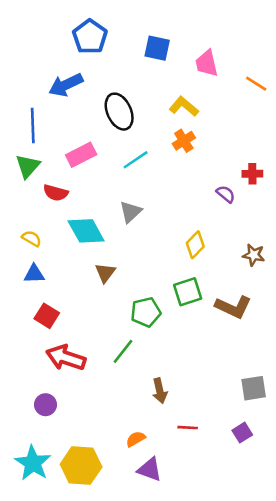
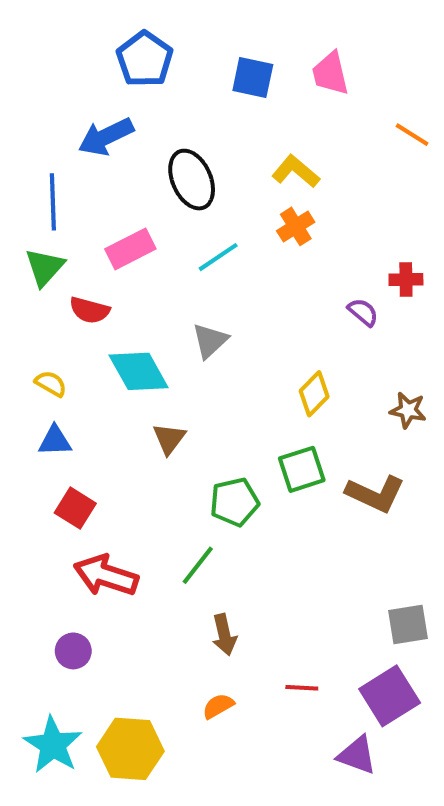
pink trapezoid: (207, 63) -> (330, 73), moved
brown arrow: (160, 391) -> (224, 635), moved
purple square: (242, 433) -> (390, 696), size x1.8
purple triangle: (150, 469) -> (357, 755), moved

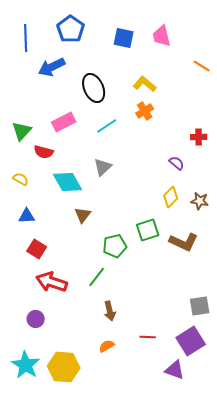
blue line: (53, 202) -> (26, 38), moved
purple semicircle: (363, 312) -> (177, 163), moved
yellow semicircle: (51, 384) -> (21, 179), moved
yellow diamond: (314, 394) -> (171, 197), moved

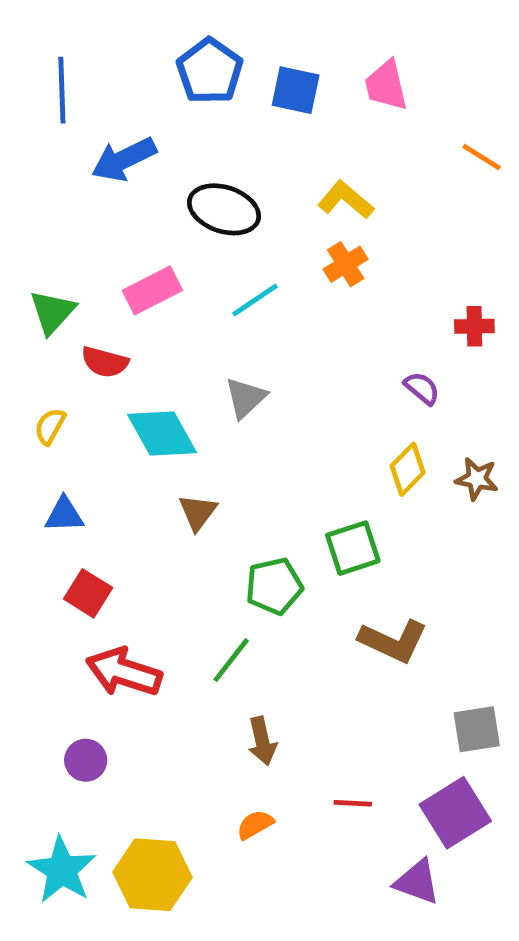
blue pentagon: (71, 29) -> (210, 71), moved
black ellipse: (94, 88) -> (224, 209), turned -48
yellow semicircle: (21, 179) -> (50, 426), turned -91
brown L-shape: (184, 242) -> (393, 641), moved

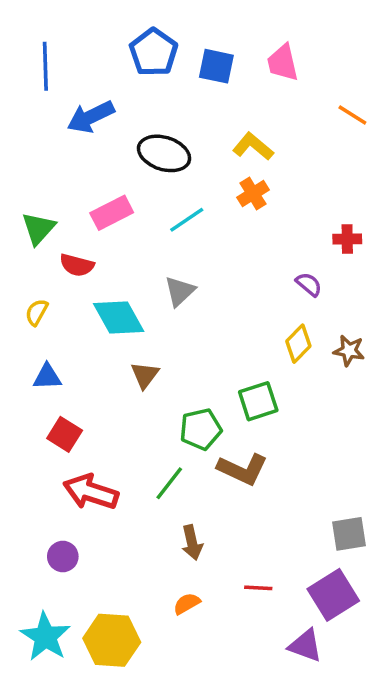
brown L-shape: (393, 641) -> (243, 469), moved

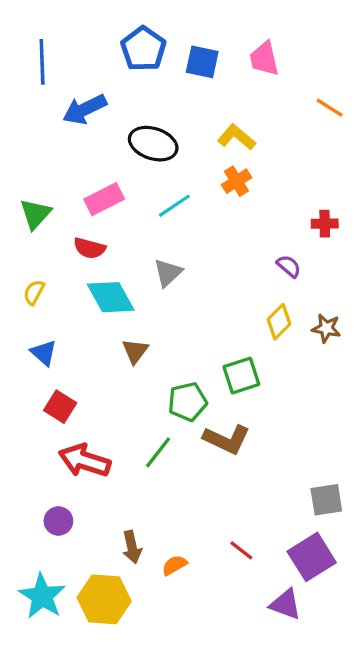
red semicircle: (77, 265) -> (89, 248), moved
blue triangle: (47, 377) -> (44, 353), turned 44
brown arrow: (192, 543) -> (132, 547), moved
red line: (258, 588) -> (241, 550), turned 35

